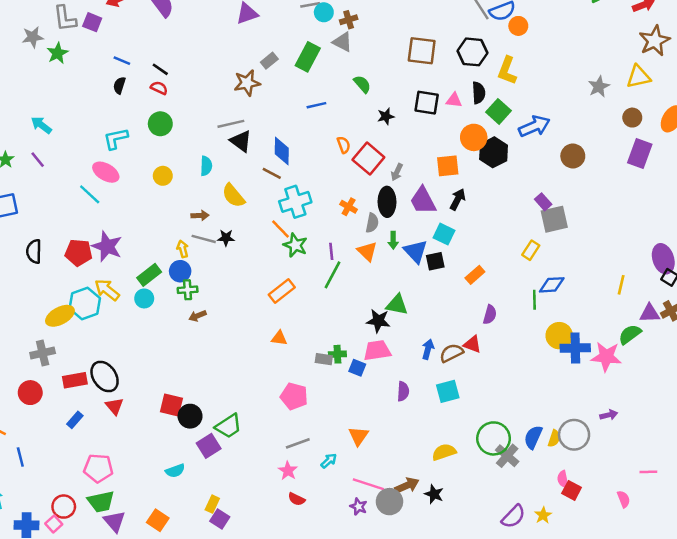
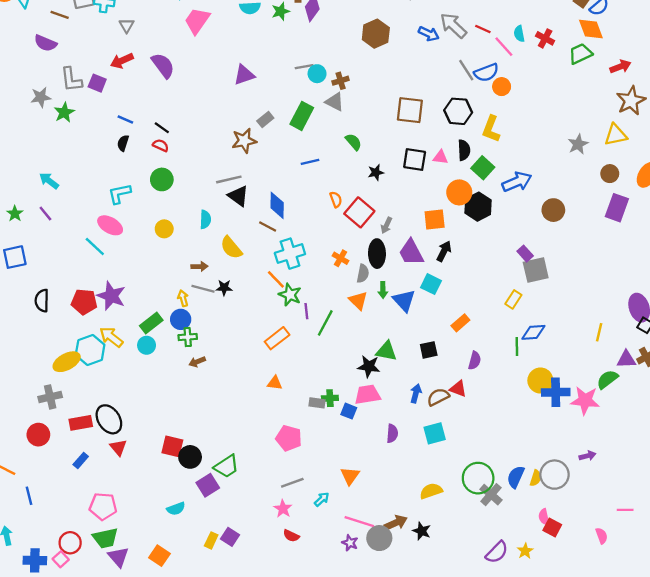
purple line: (331, 251) -> (306, 311), moved
black square: (435, 261) -> (429, 350), moved
purple square: (220, 519) -> (230, 537), moved

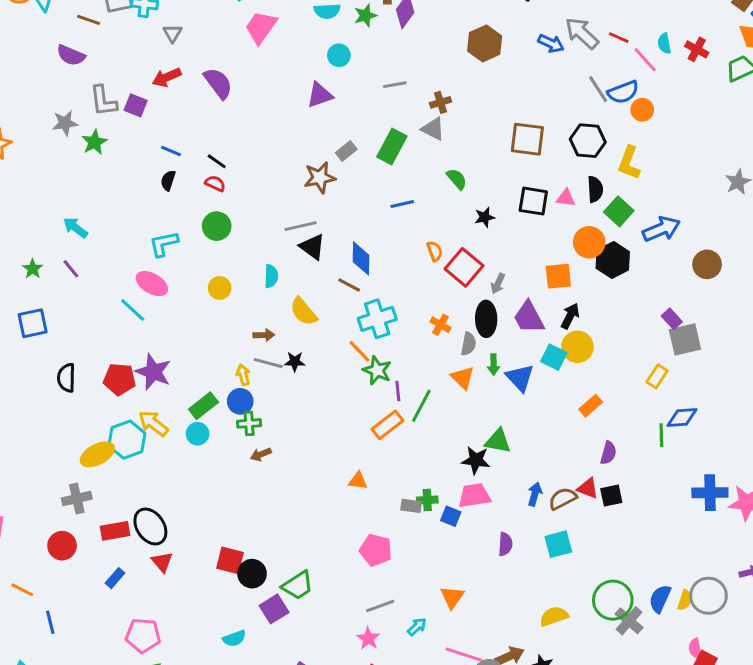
cyan circle: (317, 74) -> (339, 55), moved
orange rectangle: (277, 338) -> (387, 425), moved
black square: (429, 350) -> (611, 496), moved
yellow circle: (540, 381) -> (577, 347), moved

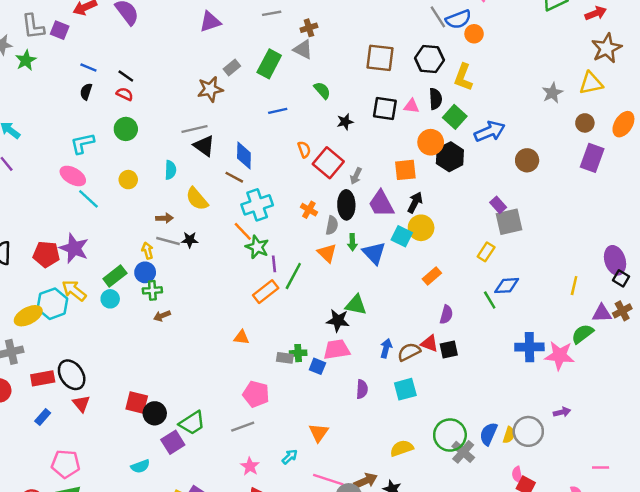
cyan line: (133, 310) -> (88, 199), moved
green line: (661, 435) -> (490, 300), turned -30
gray line: (380, 606) -> (243, 427), moved

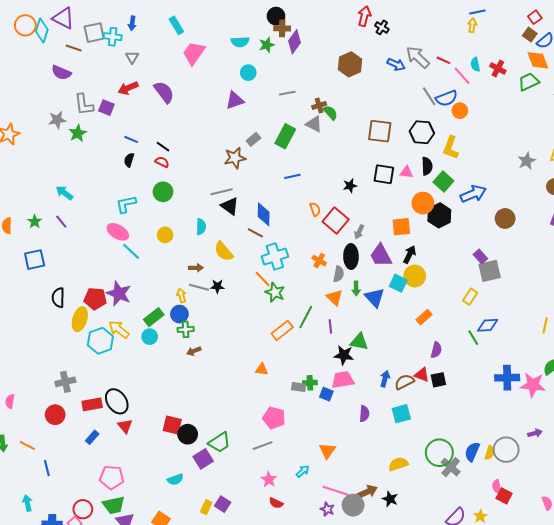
green semicircle: (322, 90) -> (330, 113), moved
purple line: (274, 264) -> (330, 326), moved
yellow ellipse: (28, 316) -> (80, 319), moved, turned -45

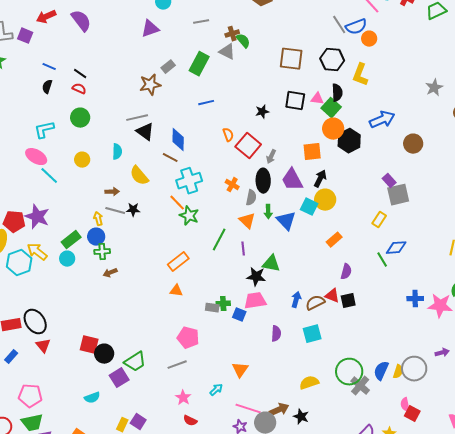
green square: (443, 182) -> (331, 108), moved
orange rectangle: (282, 330) -> (178, 262), moved
blue cross: (507, 378) -> (415, 299), size x0.7

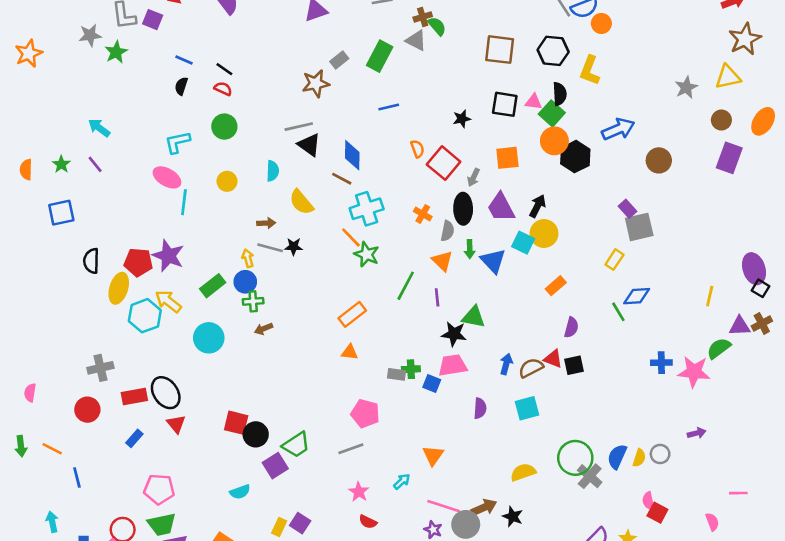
orange square: (312, 152) -> (507, 158), moved
cyan line: (49, 176) -> (184, 202), turned 54
cyan circle: (67, 259) -> (209, 338), moved, size x1.5
gray circle: (414, 369) -> (660, 454), size x0.6

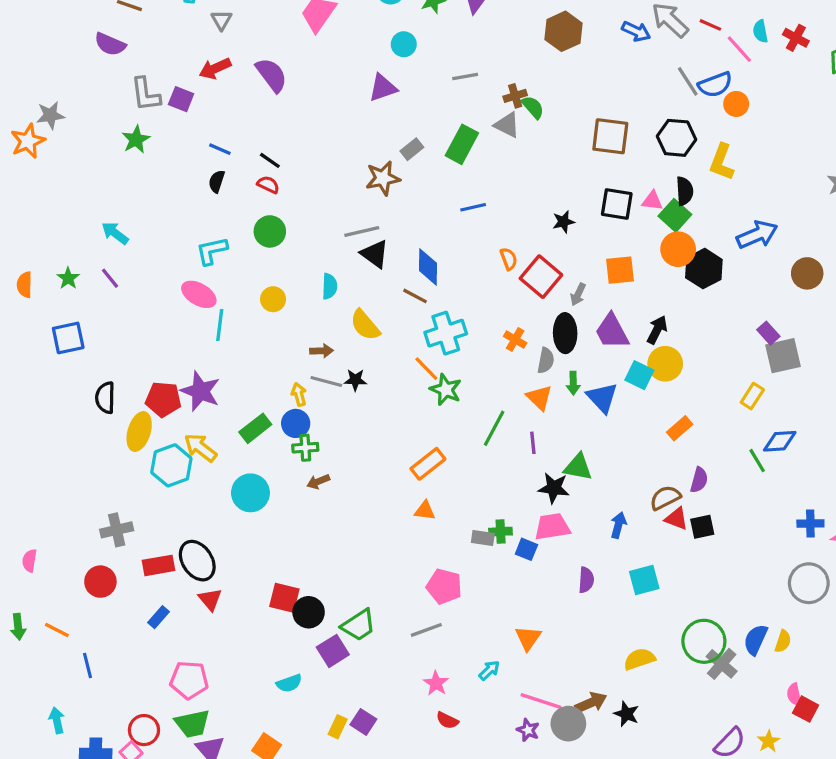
gray star: (90, 35) -> (50, 115), moved
brown semicircle: (531, 368) -> (665, 498), moved
gray circle: (660, 454) -> (809, 583), moved, size x1.6

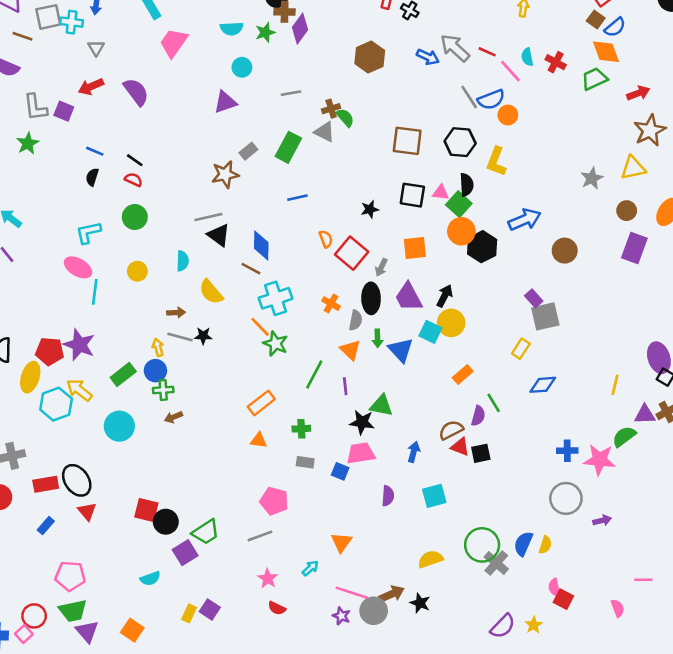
green line: (757, 461) -> (494, 403), moved
green cross: (501, 532) -> (301, 429), moved

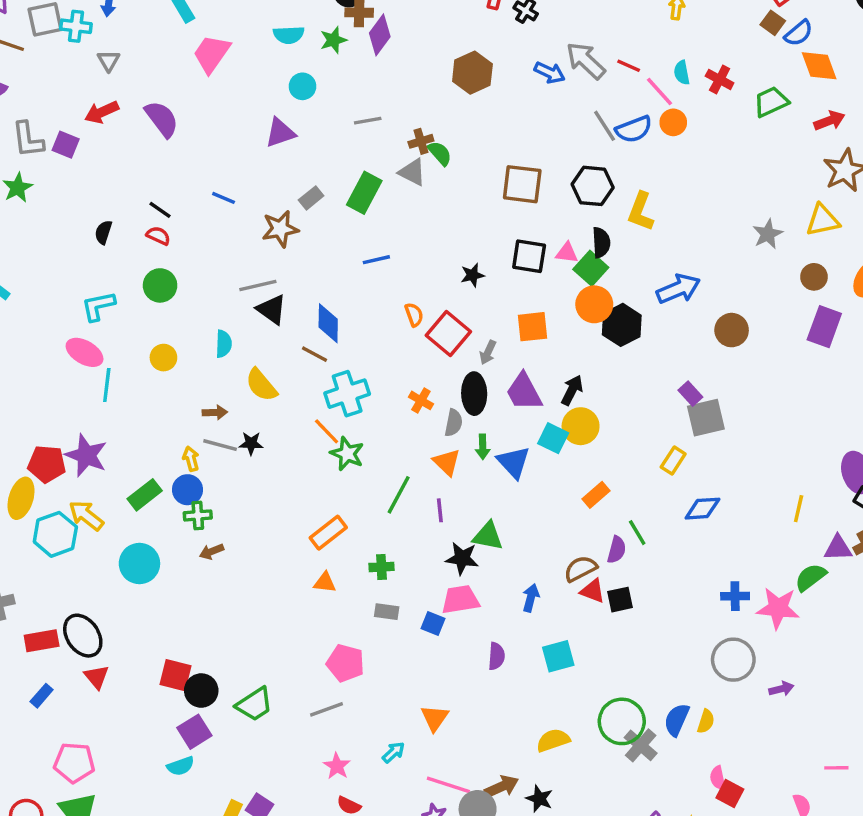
orange diamond: (606, 52) -> (819, 66), moved
orange circle: (508, 115) -> (673, 122), moved
blue line: (95, 151) -> (224, 198), moved
purple square: (185, 553) -> (194, 732), moved

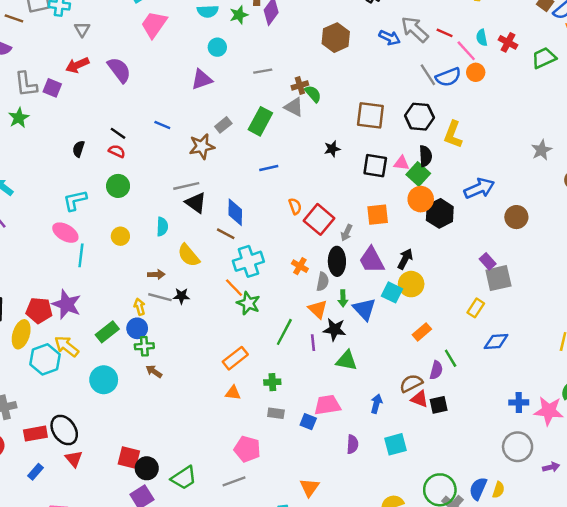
black star: (472, 275) -> (332, 149), moved
brown arrow: (212, 551) -> (154, 371), turned 56
black star: (462, 558) -> (335, 330), moved

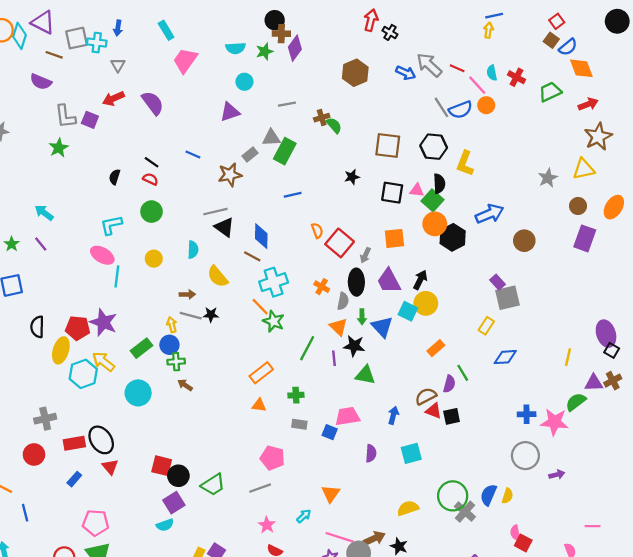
gray triangle: (294, 107) -> (271, 138), moved, turned -30

